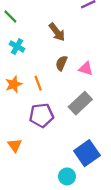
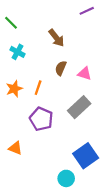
orange line: (38, 83) -> (38, 88), turned 40
purple pentagon: (41, 115) -> (41, 119), turned 30
orange triangle: (15, 145) -> (15, 148), turned -32

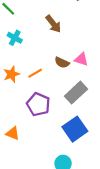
brown semicircle: (61, 68) -> (62, 62), moved, turned -88
orange line: (38, 88) -> (35, 73), turned 40
blue square: (86, 156) -> (75, 129), moved

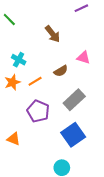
cyan cross: (15, 38) -> (19, 60), moved
pink triangle: (81, 59) -> (83, 58), moved
brown semicircle: (62, 62) -> (61, 71), turned -56

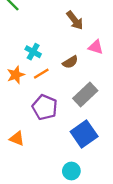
brown arrow: (53, 34) -> (75, 20), moved
cyan cross: (19, 60) -> (33, 52), moved

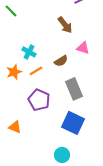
gray rectangle: (85, 95) -> (74, 89), turned -70
blue square: (84, 134) -> (73, 123), turned -30

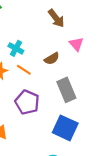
pink triangle: (83, 48) -> (76, 44), turned 32
orange line: (36, 71) -> (24, 70), turned 64

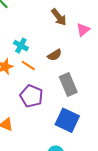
pink triangle: (76, 44) -> (83, 30), moved, turned 32

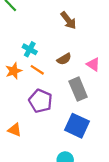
pink triangle: (83, 30) -> (93, 64), moved, turned -48

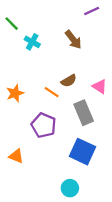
cyan cross: (30, 49) -> (32, 42), moved
orange line: (37, 70) -> (52, 92), moved

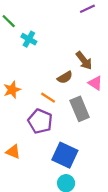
brown arrow: (73, 40) -> (84, 61), moved
orange line: (52, 92) -> (48, 98), moved
blue square: (82, 152) -> (65, 155), moved

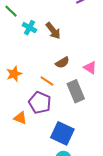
brown arrow: (84, 61) -> (53, 31), moved
orange triangle: (13, 152) -> (20, 118), moved

